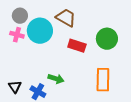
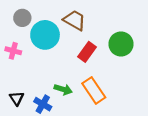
pink cross: (17, 35) -> (13, 51), moved
red rectangle: (77, 46) -> (87, 52), turned -72
orange rectangle: (103, 80) -> (94, 90), moved, turned -35

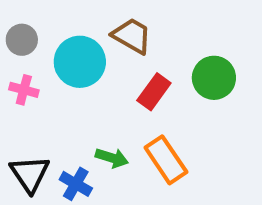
gray circle: (22, 18) -> (22, 40), moved
black triangle: (17, 98) -> (30, 174), size x1.5

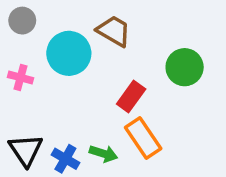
gray circle: (22, 40) -> (22, 21), moved
red rectangle: (154, 92) -> (131, 97), moved
green arrow: (112, 158) -> (103, 154), moved

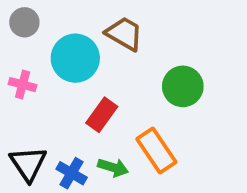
green circle: (185, 67) -> (183, 86), moved
red rectangle: (131, 97) -> (102, 115), moved

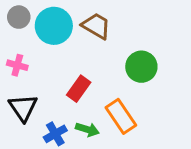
cyan circle: (75, 58) -> (54, 26), moved
black triangle: (28, 164) -> (23, 108), moved
blue cross: (72, 173) -> (55, 134), turned 30

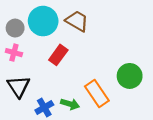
gray circle: (19, 17) -> (15, 28), moved
green circle: (141, 67) -> (130, 76), moved
red rectangle: (79, 89) -> (58, 55), moved

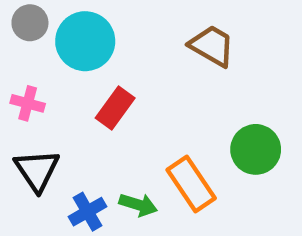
brown trapezoid: (77, 21) -> (212, 46), moved
gray circle: (15, 28) -> (30, 23), moved

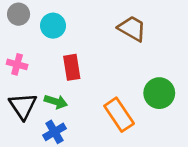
cyan circle: (85, 41) -> (53, 26), size x0.7
red rectangle: (115, 108) -> (72, 67), turned -45
green arrow: (138, 205) -> (56, 102), moved

